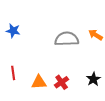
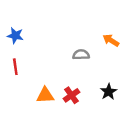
gray semicircle: (67, 39) -> (81, 55), moved, size x0.6
red line: (13, 73) -> (15, 67), moved

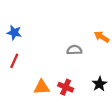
red line: (15, 67) -> (14, 61), turned 32
red cross: (71, 95) -> (66, 87), turned -32

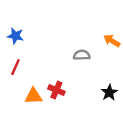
orange triangle: (42, 87) -> (34, 96), moved
red cross: (66, 87) -> (56, 90), moved

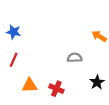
gray semicircle: (82, 55) -> (75, 58), moved
red cross: (56, 90) -> (56, 89), moved

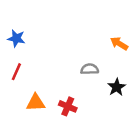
black star: (97, 82) -> (117, 87), moved

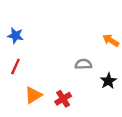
orange triangle: (36, 103) -> (33, 95), turned -30
red cross: (68, 106) -> (63, 99), turned 35

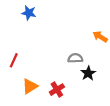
blue star: (15, 36) -> (29, 13), moved
black star: (108, 81) -> (88, 73), moved

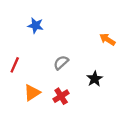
blue star: (29, 13) -> (36, 25), moved
gray semicircle: (75, 58) -> (61, 63), moved, turned -40

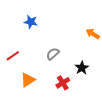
red line: (15, 65) -> (13, 56), turned 32
red cross: (61, 96) -> (63, 83), moved

